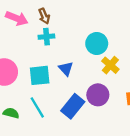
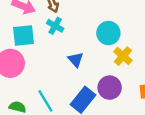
cyan cross: (46, 37) -> (55, 26), turned 35
cyan square: (40, 75) -> (24, 35), moved

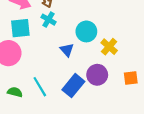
cyan circle: (108, 33) -> (86, 31), moved

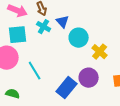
blue triangle: (67, 50) -> (63, 22), moved
cyan line: (40, 87) -> (35, 71), moved

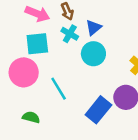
blue triangle: (63, 22) -> (93, 28), turned 32
cyan circle: (79, 38) -> (93, 54), moved

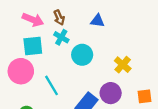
blue triangle: (93, 28) -> (97, 21), moved, turned 48

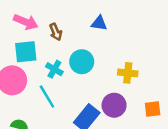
brown arrow: (59, 18) -> (56, 32), moved
cyan cross: (61, 37) -> (54, 69), moved
yellow cross: (123, 65) -> (128, 73), turned -35

